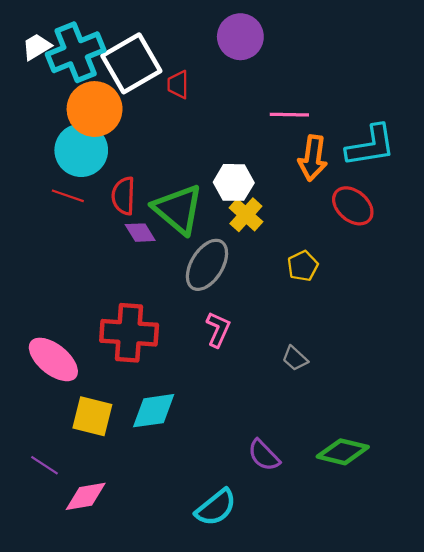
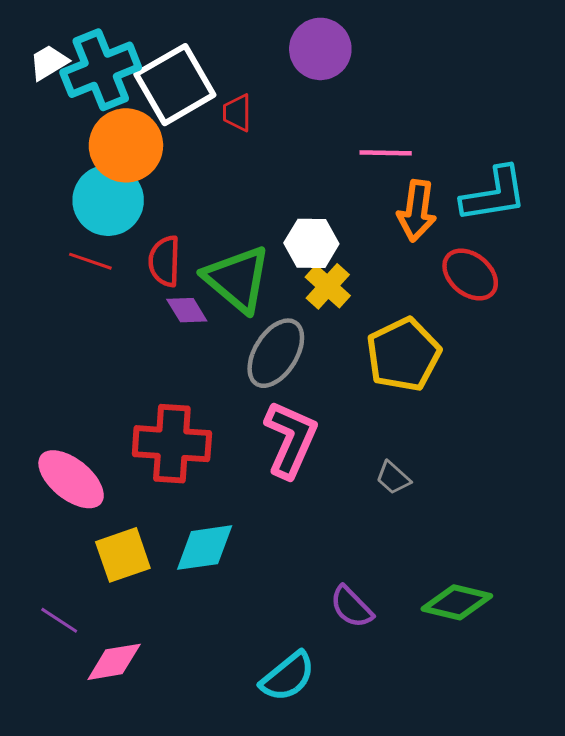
yellow pentagon: (303, 266) -> (403, 355), size x1.8
pink L-shape: (218, 329) -> (291, 439), size x1.6
yellow square: (92, 416) -> (123, 555), turned -33

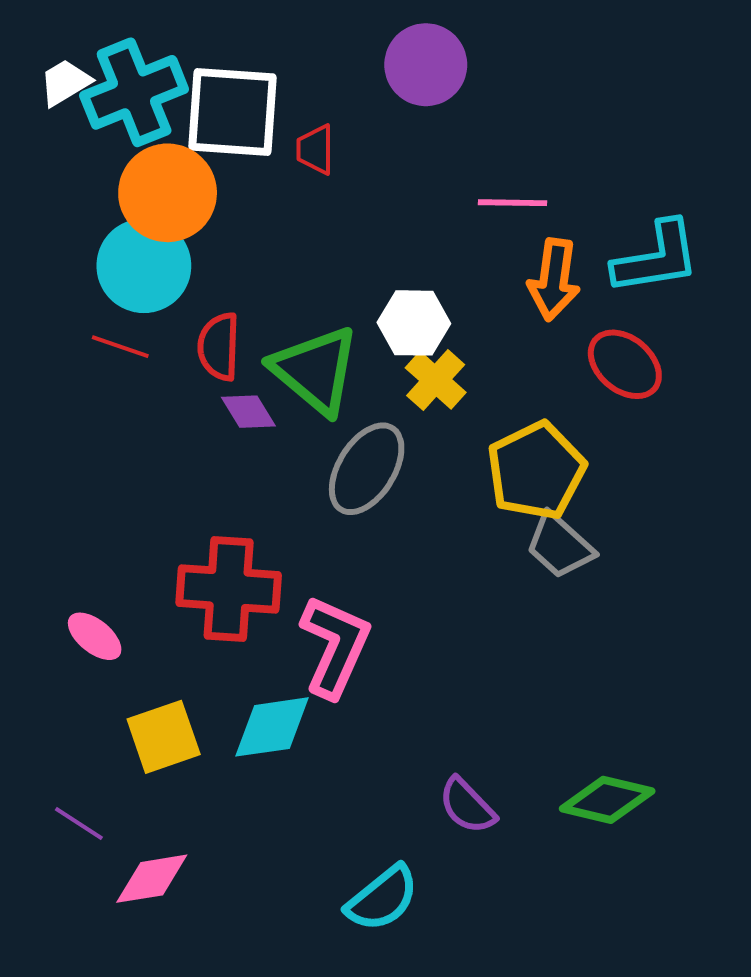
white square: (175, 85) -> (233, 112), turned 34
pink L-shape: (291, 439) -> (335, 646), moved
gray trapezoid: (393, 478) -> (560, 546), moved, size x1.5
pink ellipse: (71, 479) -> (95, 636), size x0.6

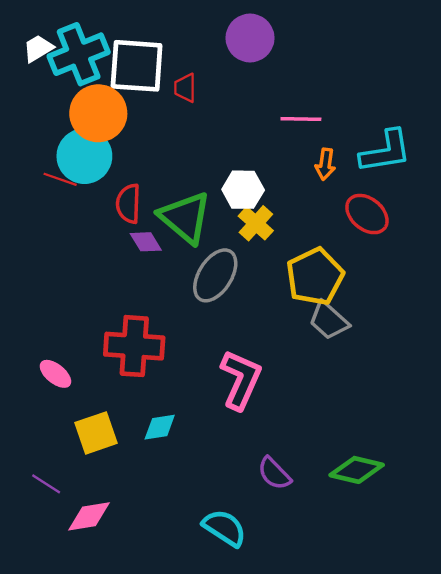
orange arrow: (554, 280) -> (325, 164), size x0.7
red line: (120, 347) -> (60, 179), moved
pink L-shape: (335, 646) -> (241, 380), moved
cyan diamond: (272, 727) -> (160, 427), size x0.7
cyan semicircle: (382, 898) -> (225, 528), turned -108

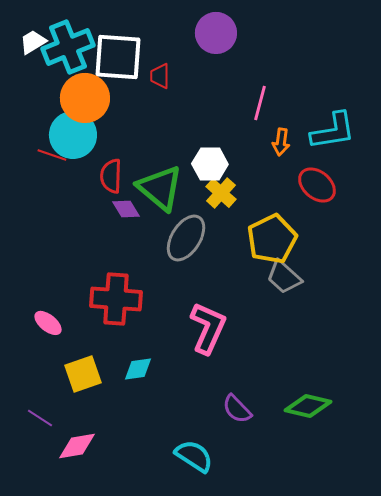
pink line: (301, 119) -> (260, 103), turned -76

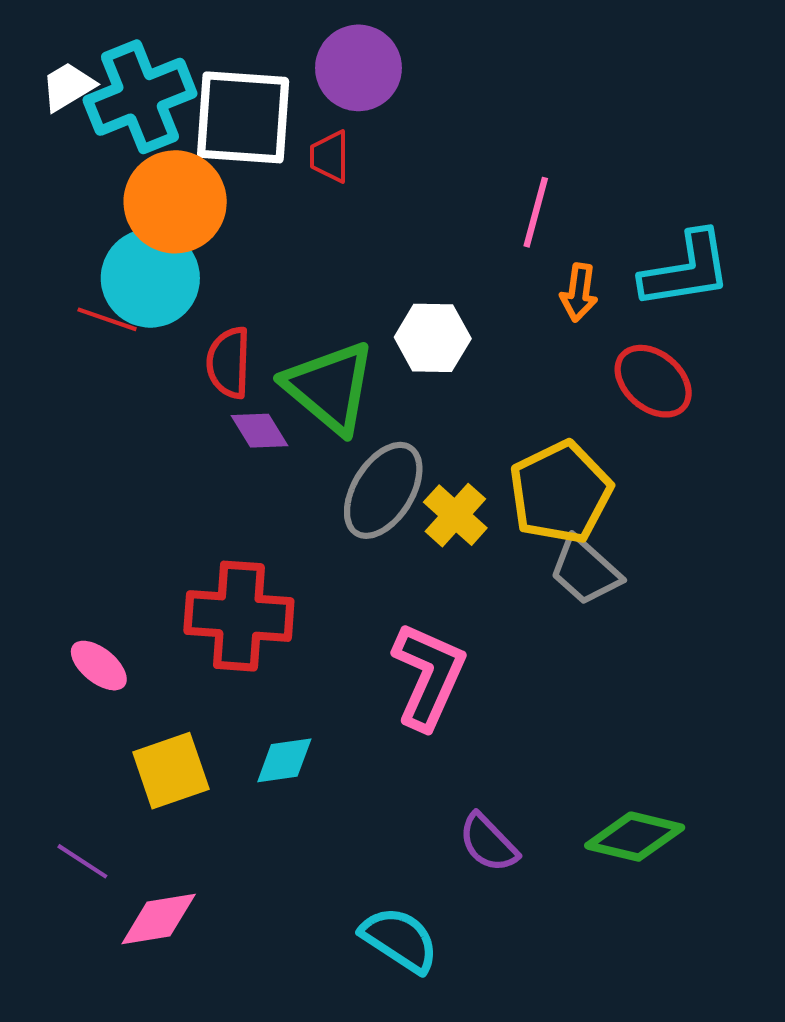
purple circle: (216, 33) -> (358, 68), moved
yellow cross: (221, 193) -> (455, 515), moved

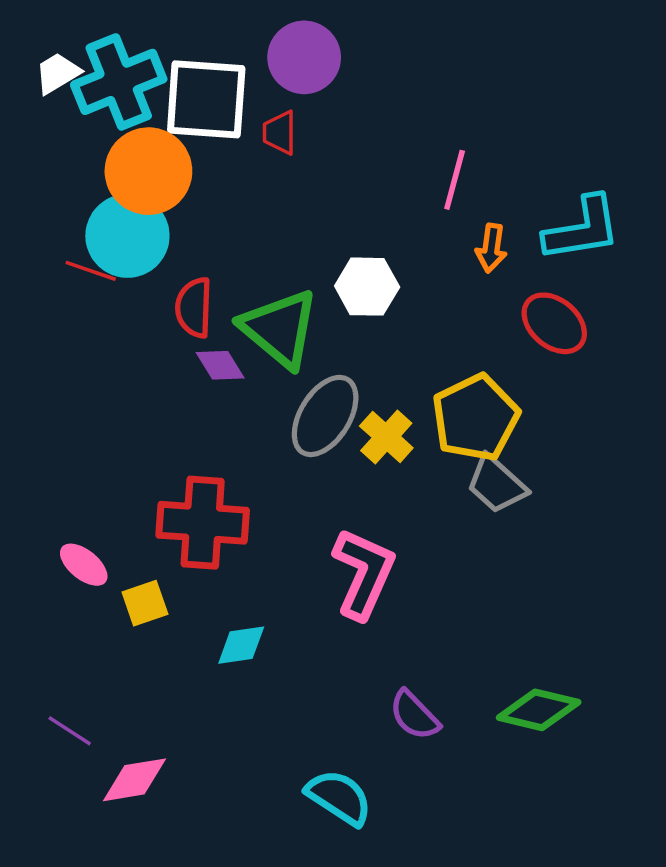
yellow square: (171, 771) -> (145, 603), moved, size x0.7

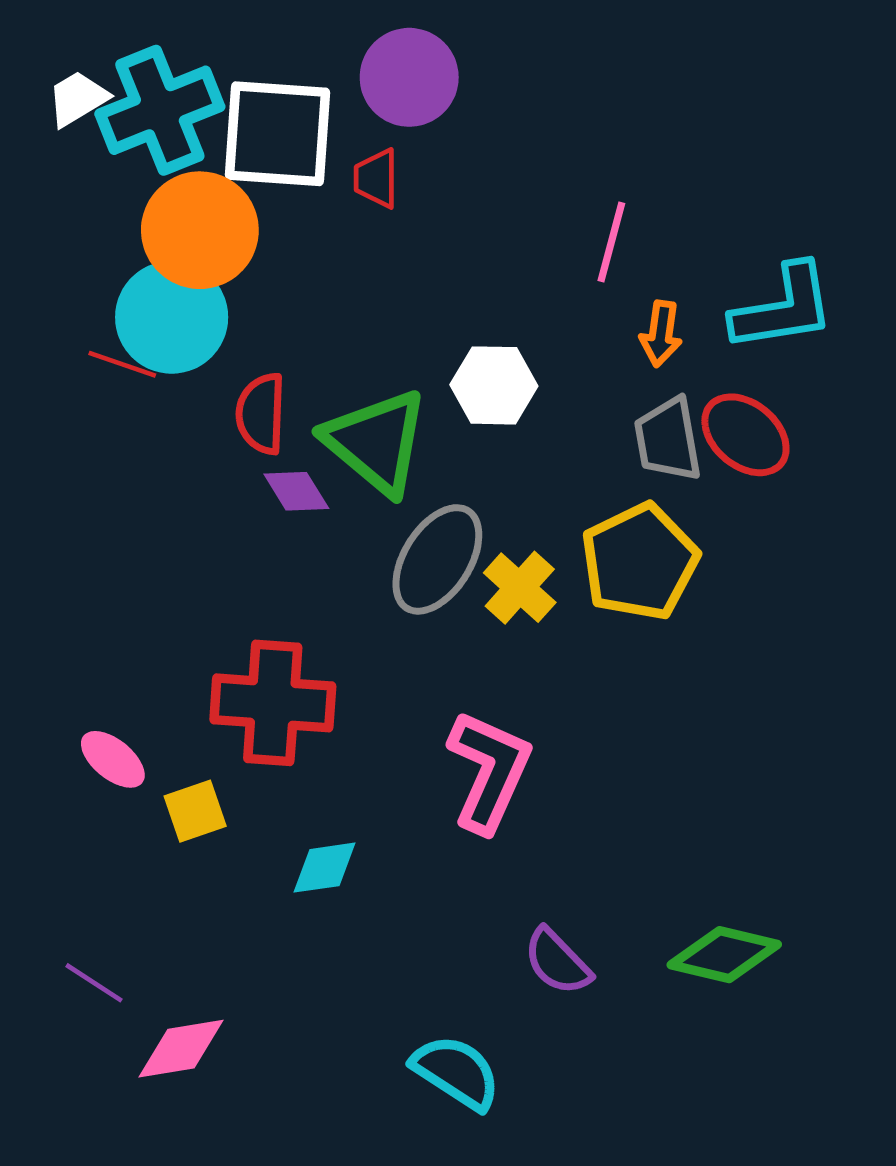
gray trapezoid: (497, 484) -> (668, 440), moved, turned 38

